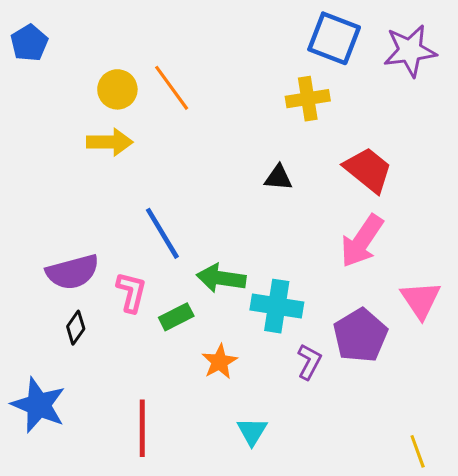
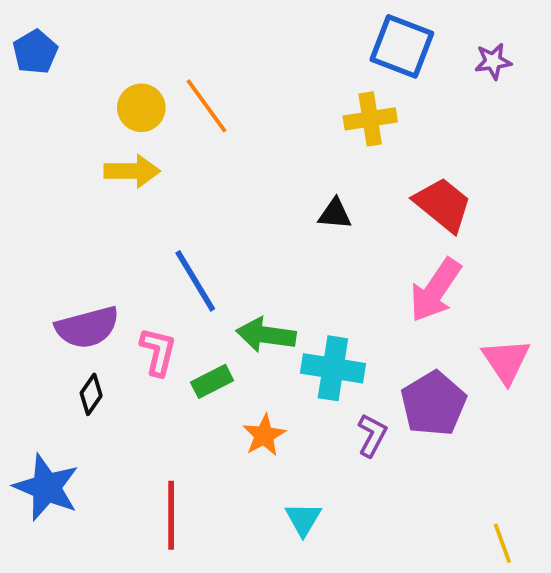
purple star: (410, 51) -> (493, 61), size x0.6

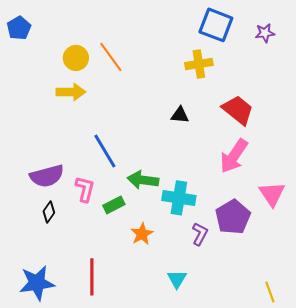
blue star: (46, 487) -> (37, 283), moved, turned -30
cyan triangle: (303, 519) -> (177, 279), moved

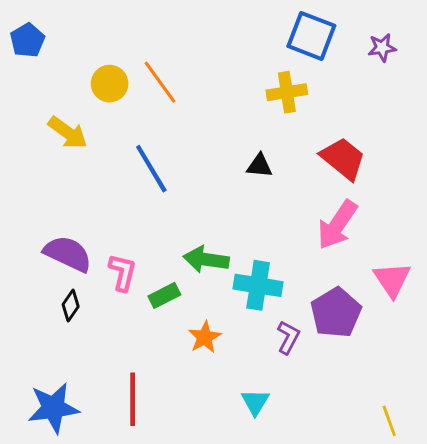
yellow arrow: (71, 92) -> (68, 133), moved, turned 36
blue line: (105, 151) -> (151, 169), moved
purple semicircle: (47, 176) -> (68, 254), turned -140

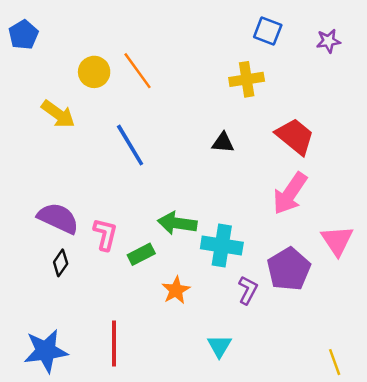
blue square: (311, 36) -> (268, 31), size x0.7

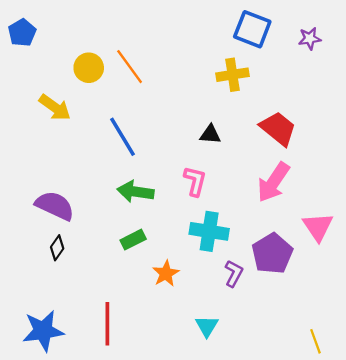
blue square: (268, 31) -> (252, 29), size x1.4
green arrow: (177, 223) -> (135, 192), moved
pink L-shape: (105, 234) -> (195, 181), moved

